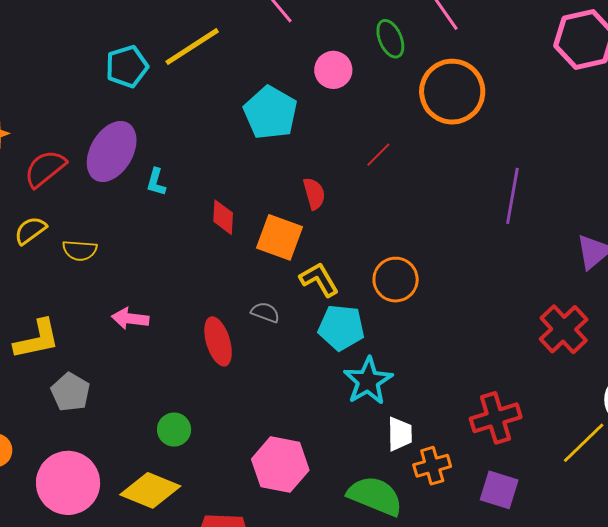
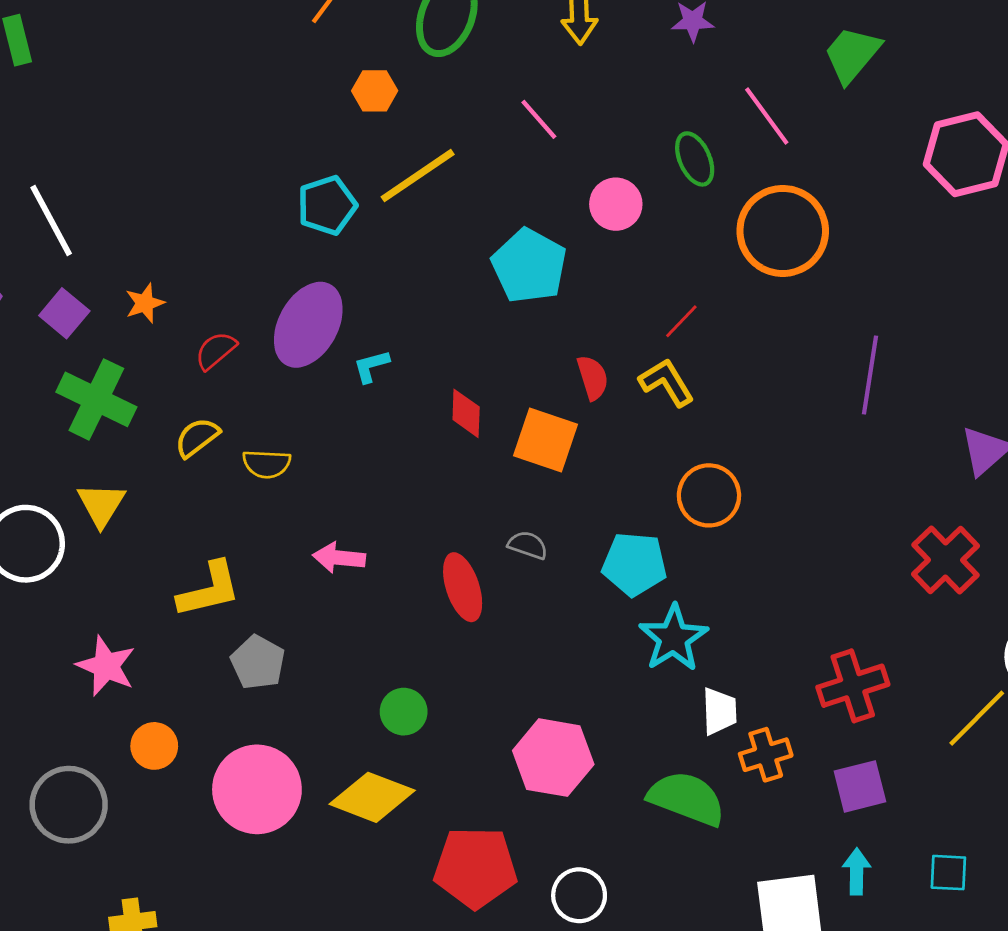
red semicircle: (45, 169) -> (216, 351), size x0.7
cyan L-shape: (156, 182) -> (371, 366), turned 60
yellow L-shape: (319, 280) -> (667, 382), moved
purple square: (499, 490) -> (860, 786), turned -30

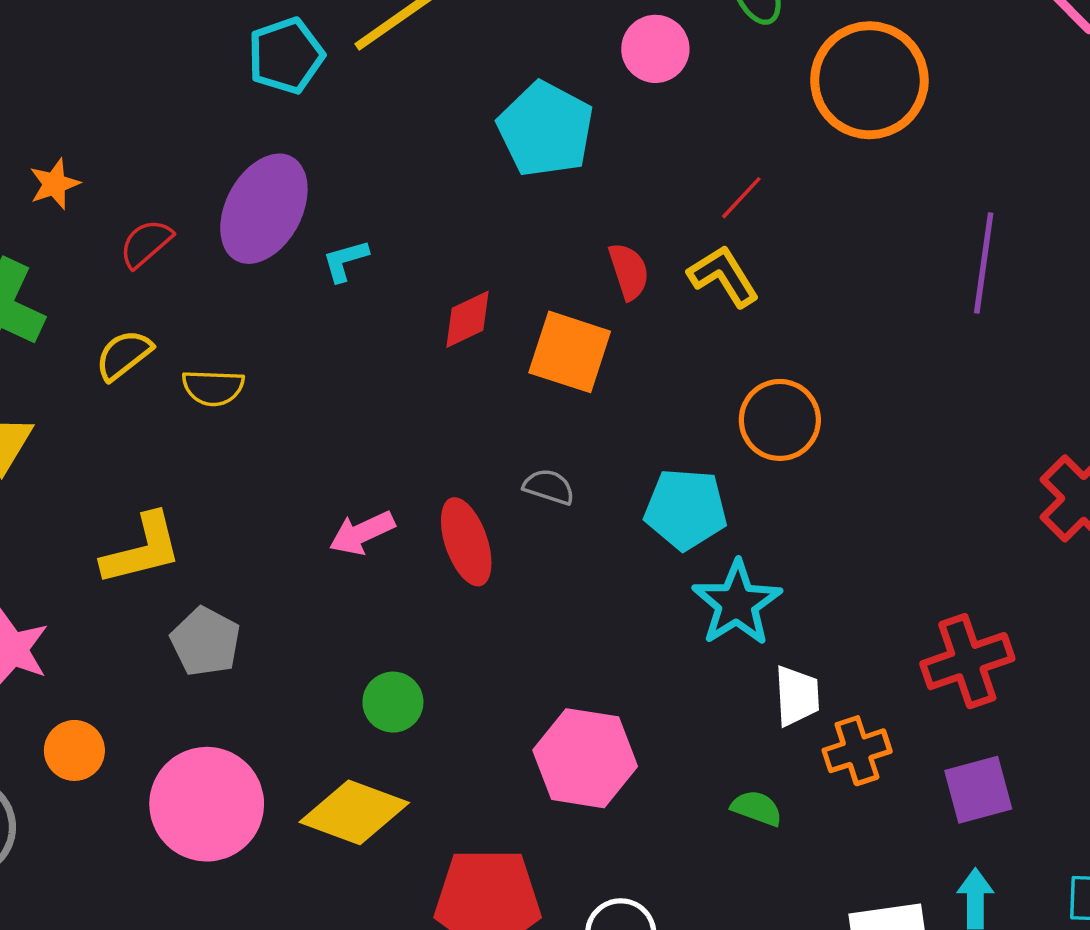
red diamond: (466, 413) -> (467, 319), turned 63
pink arrow: (339, 558) -> (362, 533), moved, turned -30
green semicircle: (687, 798) -> (757, 808), size x0.5

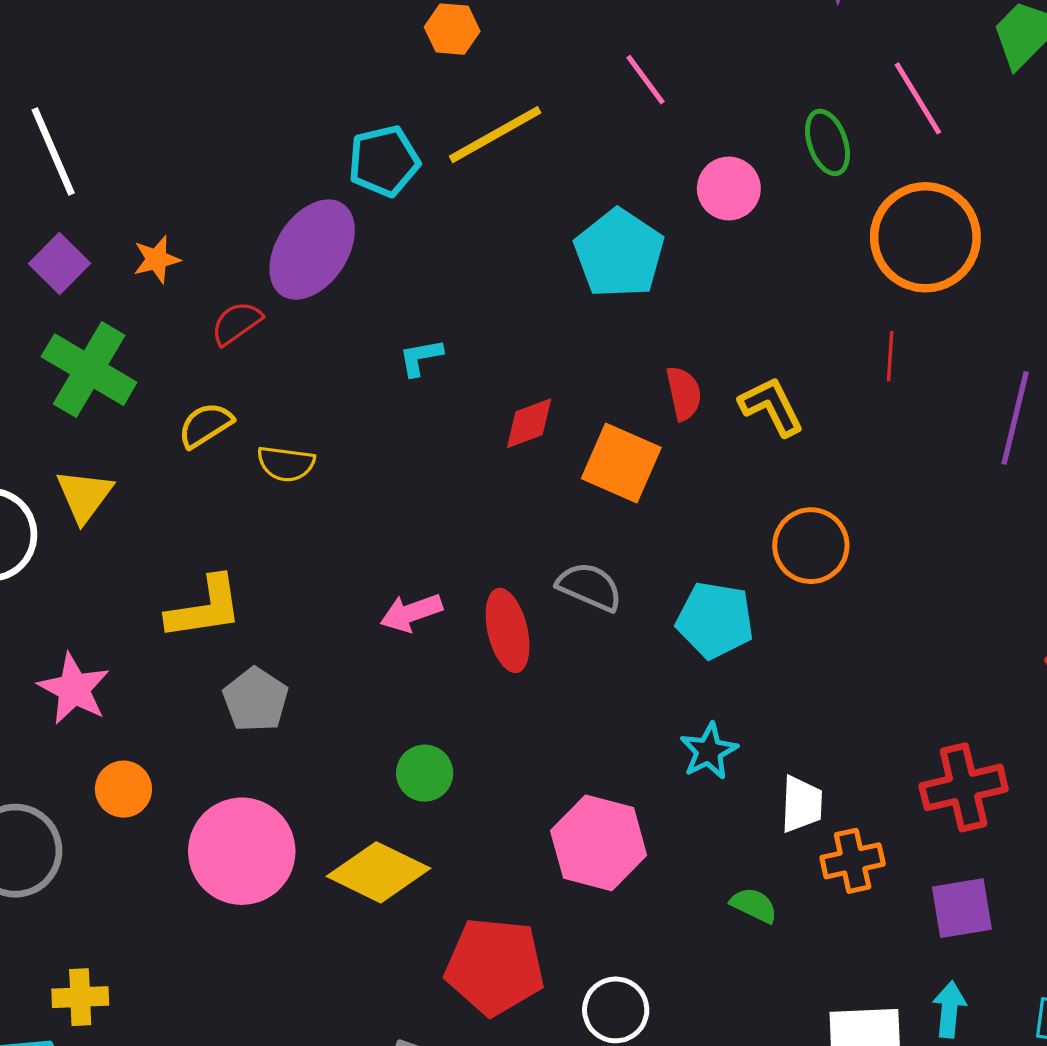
red line: (741, 198) -> (890, 356), moved, turned -45
purple ellipse: (264, 209) -> (312, 250), moved
gray semicircle: (549, 487) -> (590, 587), size x1.4
cyan star: (737, 603) -> (709, 751), moved, size x0.7

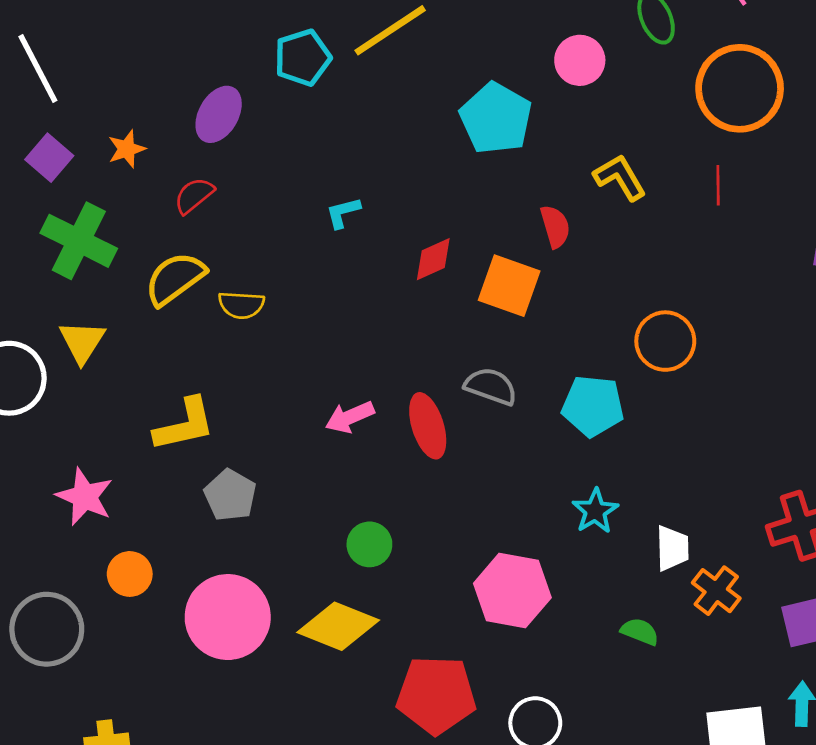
purple ellipse: (312, 250) -> (219, 114), moved, size x0.7
yellow L-shape: (771, 406) -> (620, 177), moved
yellow semicircle: (205, 425) -> (175, 279), size x1.4
orange cross: (853, 861) -> (716, 591), turned -36

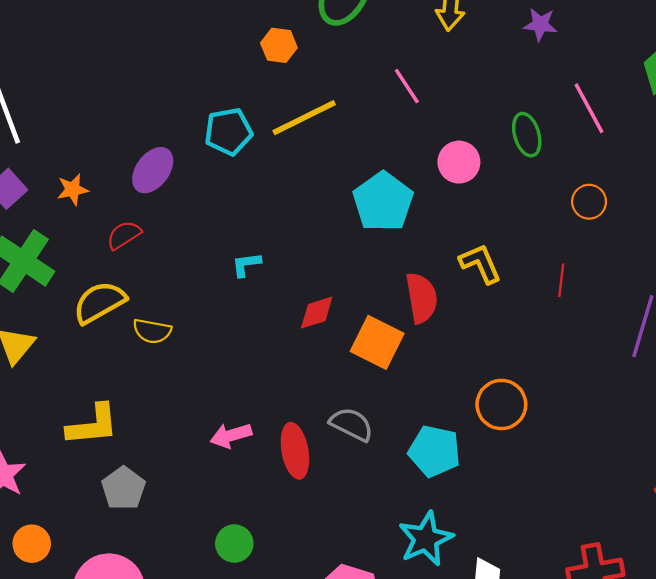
orange circle: (740, 88) -> (589, 202), size x0.5
red semicircle: (555, 226) -> (421, 298), size x1.4
cyan star: (595, 511) -> (426, 539), size x1.4

